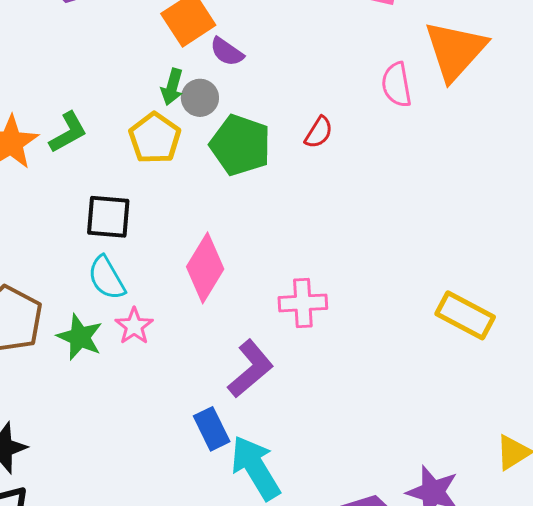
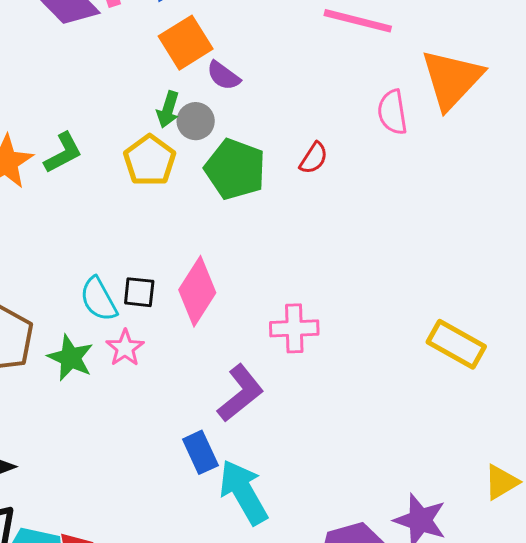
black square: (108, 217) -> (139, 292), moved, size x0.7

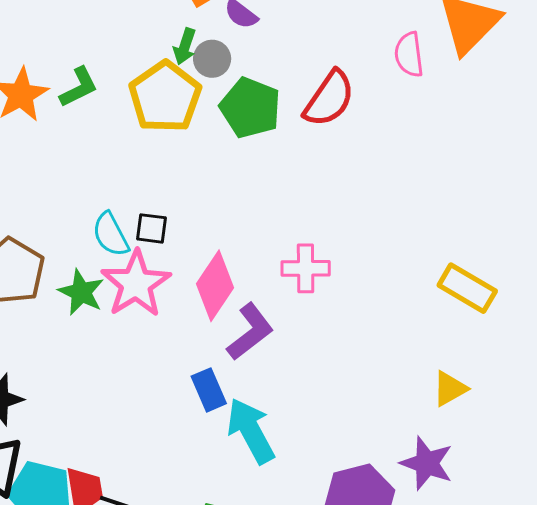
red semicircle: (314, 158) -> (329, 99), size x1.8
yellow pentagon: (150, 160) -> (165, 97), size x1.4
pink diamond: (197, 291) -> (215, 286), moved
pink star: (125, 348) -> (136, 284), size x1.8
yellow triangle: (501, 482) -> (450, 389), moved

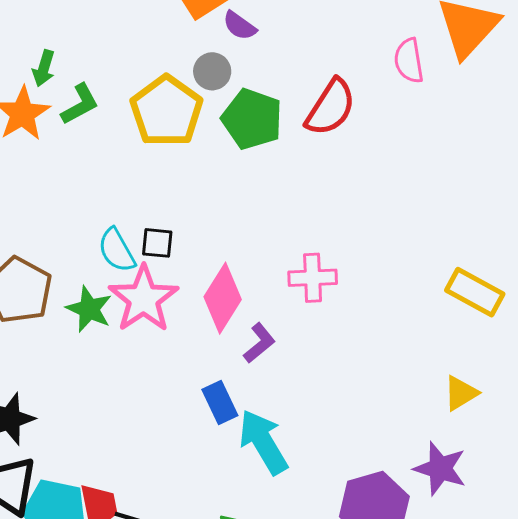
green arrow: (185, 46) -> (44, 68), moved
purple L-shape: (250, 332) -> (259, 343), size x0.7

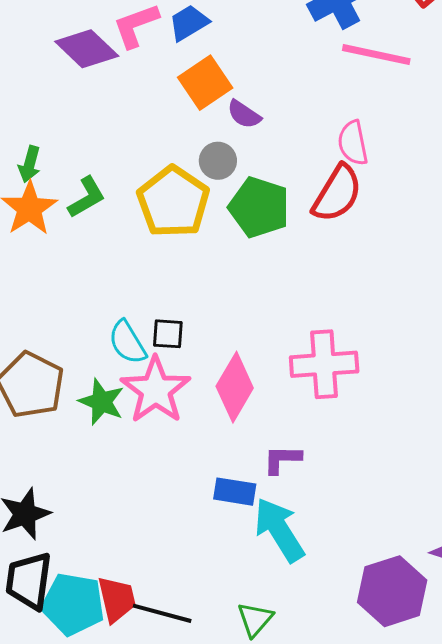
pink semicircle: (409, 61) -> (353, 143), moved
green arrow: (44, 68) -> (29, 164), moved
pink cross: (313, 278) -> (324, 364), size x1.4
purple L-shape: (259, 343) -> (282, 459), moved, turned -138
blue rectangle: (220, 402) -> (235, 492), turned -54

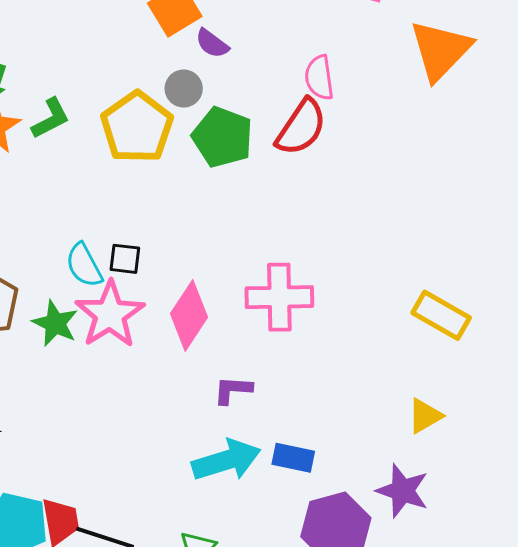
blue rectangle: (235, 492) -> (293, 458), moved
cyan arrow: (279, 530) -> (226, 460), turned 102

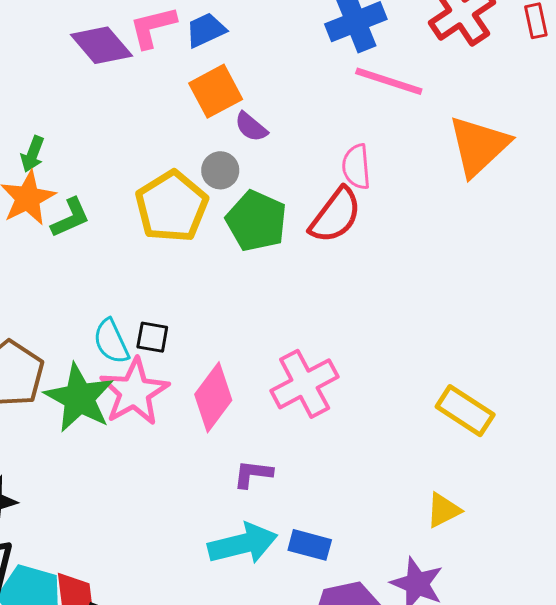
green L-shape: (51, 118) -> (70, 218), moved
pink cross: (279, 297) -> (305, 384), turned -30
green star: (55, 323) -> (79, 398), size x1.5

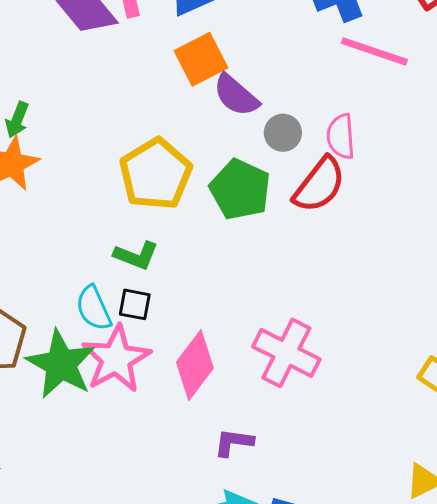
purple semicircle: (251, 127) -> (236, 95), size x1.4
gray circle: (220, 170) -> (283, 133), moved
green L-shape: (70, 218) -> (136, 255), moved, turned 45
pink cross: (305, 384) -> (286, 353), turned -36

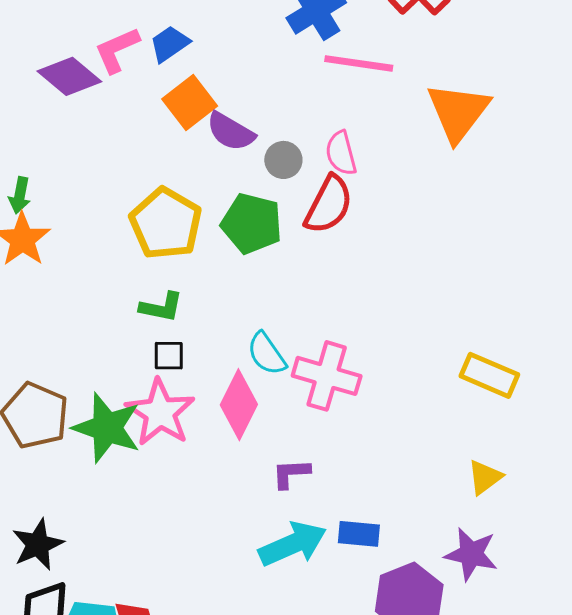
cyan semicircle: (94, 308) -> (267, 354), moved

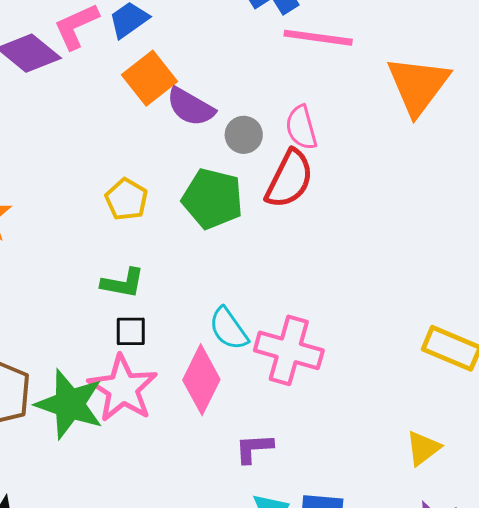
yellow pentagon: (166, 224) -> (127, 199), size x0.6
yellow triangle: (485, 477) -> (423, 448), moved

